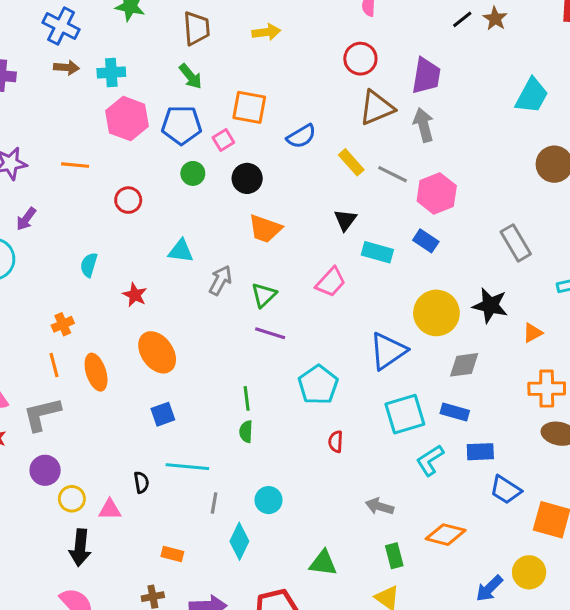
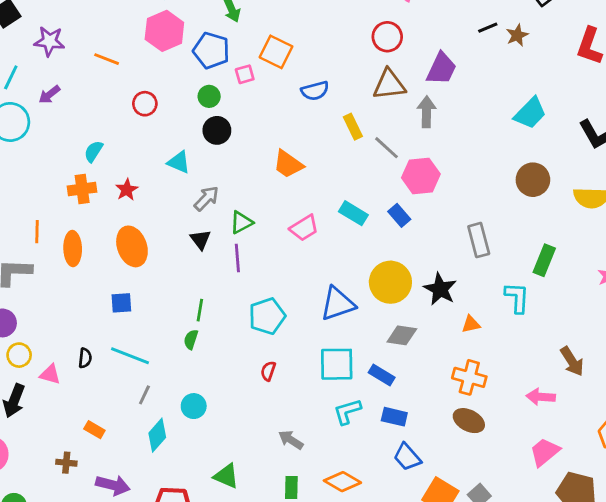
black circle: (247, 178) -> (217, 130), moved
black triangle: (345, 220) -> (201, 240), moved, turned -30
orange trapezoid: (265, 229) -> (288, 164), moved
orange cross: (63, 324) -> (82, 189), moved, size x1.4
purple line: (270, 333) -> (237, 258), turned 52

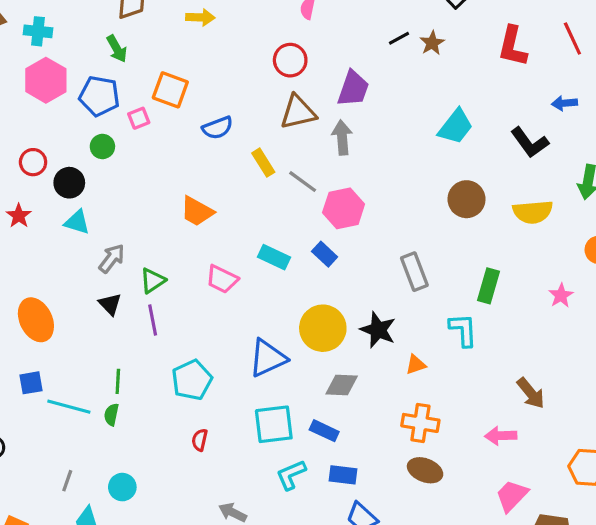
black circle: (217, 130) -> (69, 183), moved
red star: (127, 190) -> (19, 216), moved
pink trapezoid: (304, 228) -> (222, 279), turned 64
cyan line: (130, 356) -> (69, 407), moved

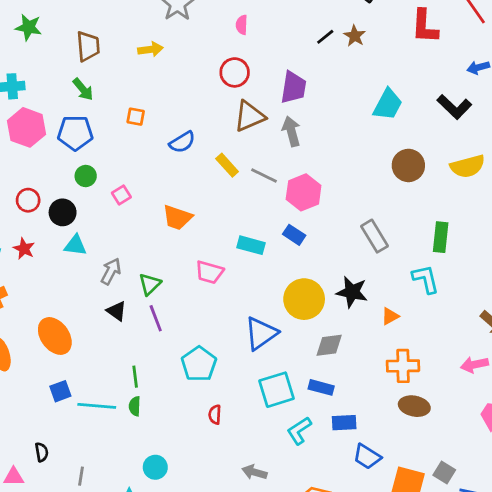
orange square: (170, 90) -> (136, 117), size x0.6
pink square: (139, 118) -> (121, 195), moved
gray line: (67, 481) -> (81, 476), moved

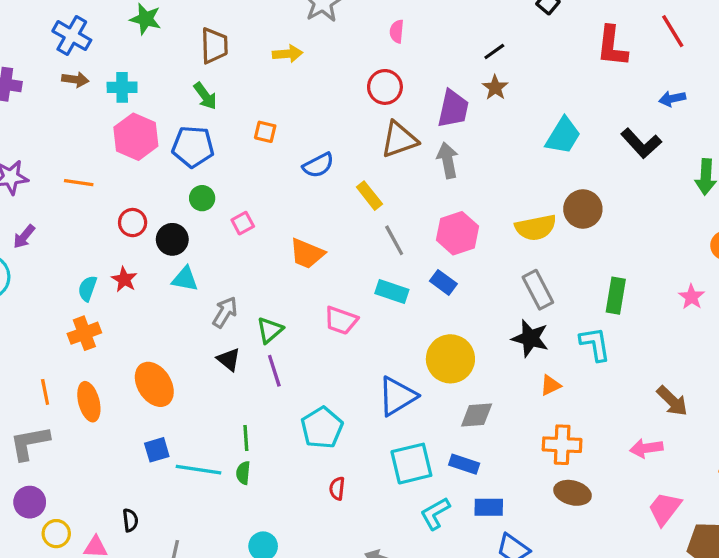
brown star: (355, 36) -> (495, 88), moved
yellow semicircle: (468, 166) -> (536, 228), moved
gray line: (264, 175) -> (394, 240), moved, turned 32
black star: (352, 292) -> (530, 338), moved

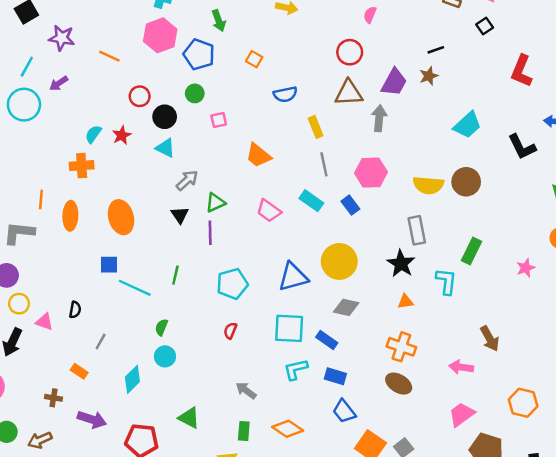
green semicircle: (243, 473) -> (161, 327), moved

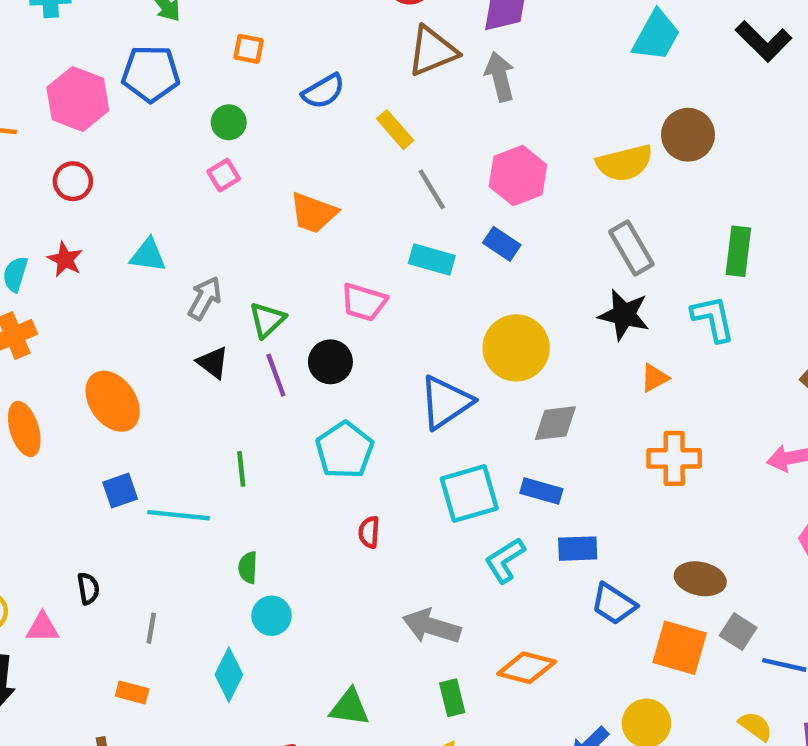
pink hexagon: (160, 35) -> (78, 99), moved
green circle: (195, 93) -> (229, 122), moved
black circle: (165, 117) -> (330, 362), moved
brown ellipse: (399, 384) -> (700, 579), moved
gray arrow: (246, 390) -> (432, 626), size x1.4

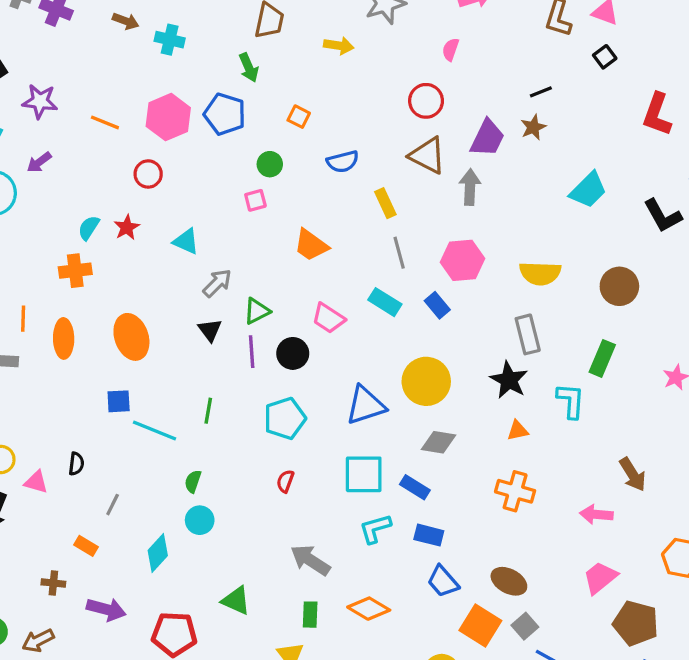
brown triangle: (432, 51) -> (428, 156), turned 33
brown circle: (688, 135) -> (619, 286), moved

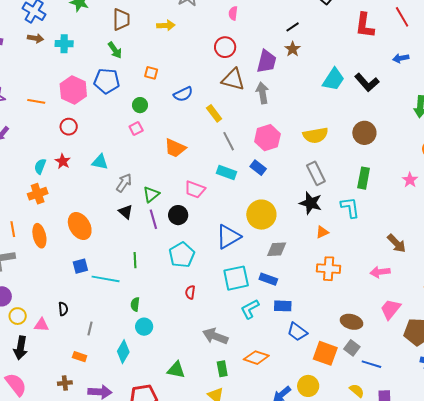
black L-shape: (663, 216) -> (367, 82), moved
brown ellipse: (509, 581) -> (352, 322), moved

